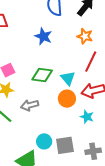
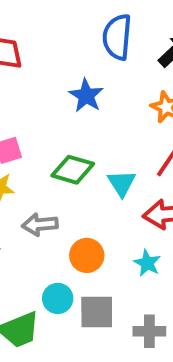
orange circle: (67, 99) -> (87, 255), moved

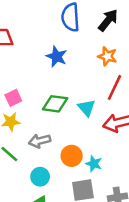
cyan star: (147, 263) -> (94, 164), moved
cyan circle: (58, 298) -> (40, 177), moved

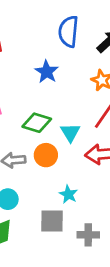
orange circle: (72, 156) -> (46, 155), moved

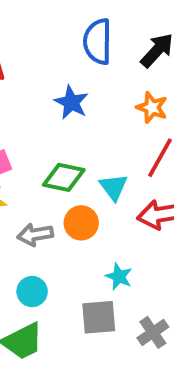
gray cross: (88, 235) -> (153, 332), turned -30

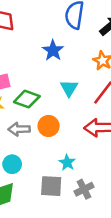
green diamond: (64, 177) -> (27, 99), moved
cyan triangle: (113, 187) -> (69, 88), moved
gray cross: (153, 332) -> (84, 189), moved

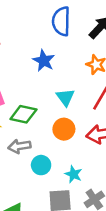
orange circle: (49, 126) -> (64, 129), moved
cyan circle: (12, 164) -> (41, 165), moved

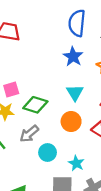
blue star: (44, 61) -> (73, 57), moved
gray arrow: (19, 146) -> (29, 134), turned -36

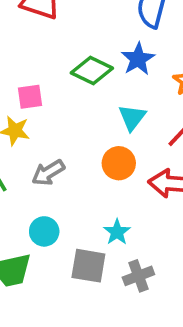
green diamond: (35, 105) -> (92, 71), moved
cyan circle: (48, 152) -> (44, 231), moved

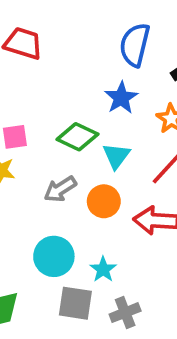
green diamond: (92, 71) -> (77, 137), moved
gray arrow: (48, 173) -> (60, 189), moved
cyan circle: (44, 231) -> (54, 256), moved, size x1.4

